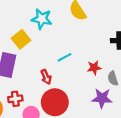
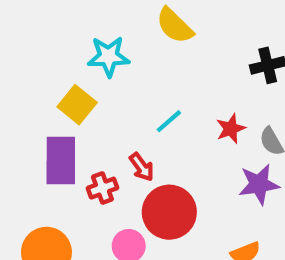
red cross: (15, 99) -> (102, 188), moved

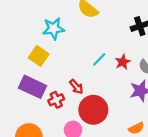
cyan line: (169, 121) -> (99, 59), moved
purple rectangle: (61, 161) -> (32, 87), turned -60

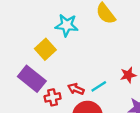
cyan line: (99, 59) -> (99, 86), moved
red arrow: (76, 87) -> (76, 89), turned 140

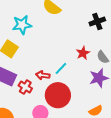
red cross: (53, 97) -> (25, 87), turned -32

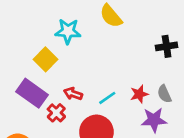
red star: (83, 53) -> (139, 94), moved
red arrow: (43, 75) -> (73, 94), moved

